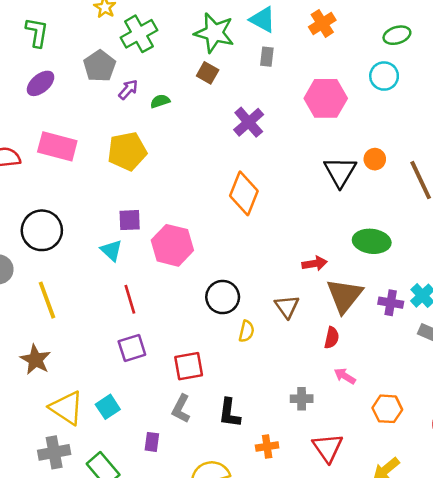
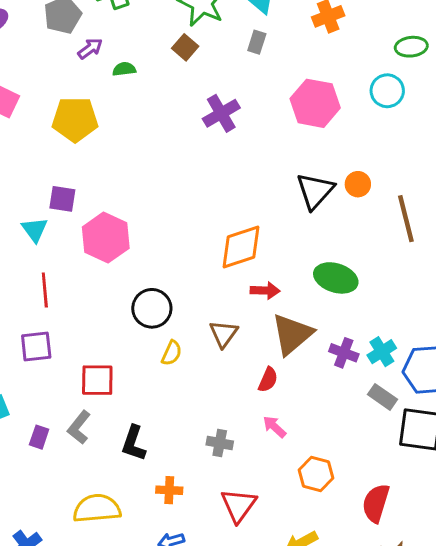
orange diamond: (244, 193) -> (241, 247), moved, turned 39
purple rectangle: (152, 442) -> (39, 437), moved

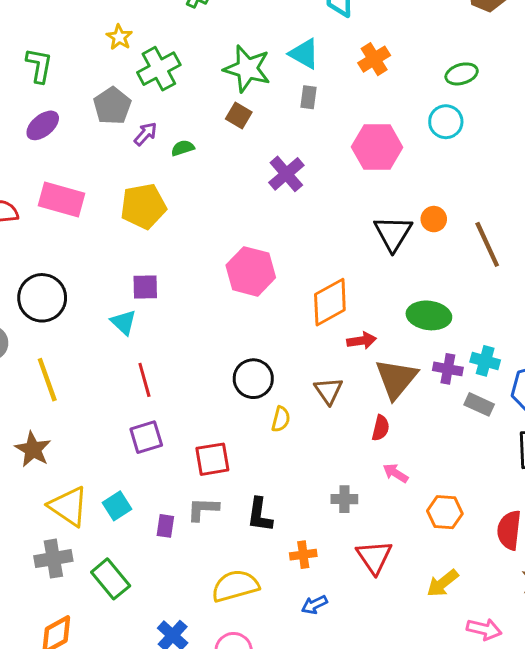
pink hexagon: (106, 238) -> (251, 271), moved
cyan cross: (382, 352) -> (485, 361), moved, turned -32
purple cross: (344, 353) -> (448, 369), moved
gray rectangle: (382, 397) -> (479, 404), moved
gray L-shape: (79, 427) -> (203, 509), turned 64

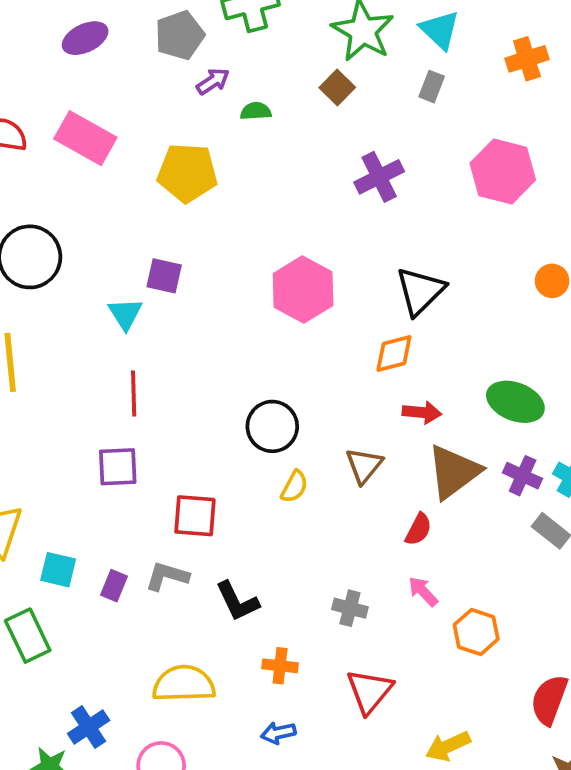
black triangle: (393, 233) -> (420, 291), moved
orange diamond: (330, 302) -> (394, 354), size x0.7
cyan square: (117, 506) -> (58, 570), moved, turned 32
orange hexagon: (445, 512) -> (476, 632), moved
black L-shape: (260, 515) -> (237, 601), turned -48

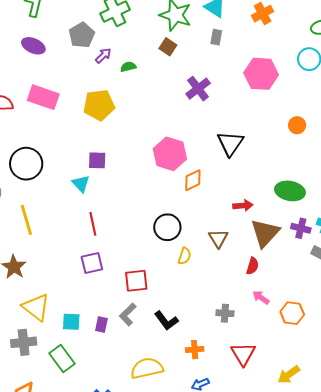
purple ellipse: (85, 38) -> (33, 46), turned 60
orange diamond: (394, 354) -> (193, 180), moved
gray L-shape: (167, 576) -> (128, 314), turned -50

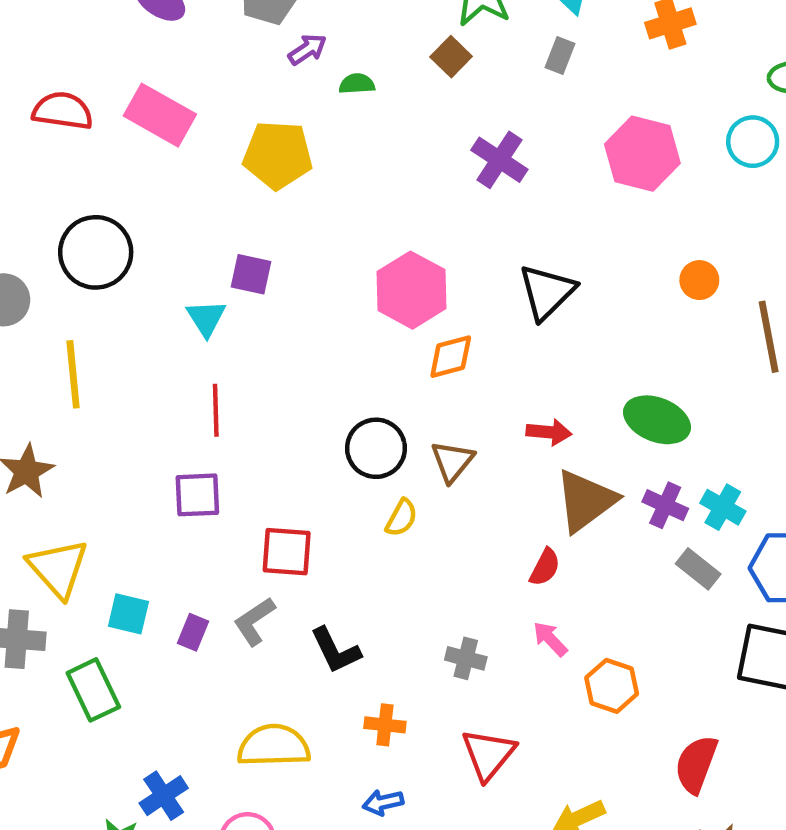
purple cross: (198, 89) -> (499, 160), turned -30
brown triangle: (218, 238) -> (452, 461), moved

